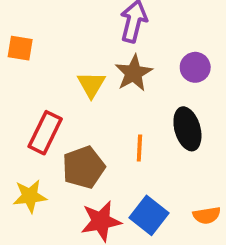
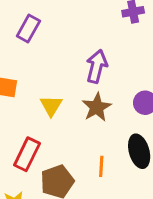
yellow triangle: (91, 85) -> (51, 106), moved

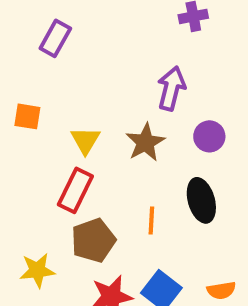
purple arrow: (97, 66) -> (171, 88), moved
red rectangle: (27, 154) -> (75, 190), moved

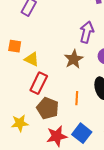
yellow triangle: (85, 140) -> (32, 59), moved, turned -35
brown pentagon: (93, 240) -> (48, 108), turned -30

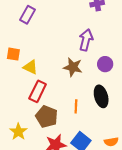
brown star: (74, 59) -> (73, 67), turned -30
yellow star: (20, 123) -> (18, 132), turned -30

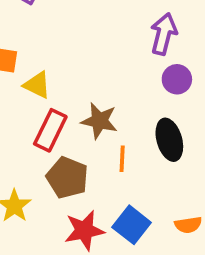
purple arrow: (86, 40) -> (164, 34), moved
brown star: (73, 67) -> (99, 121), moved

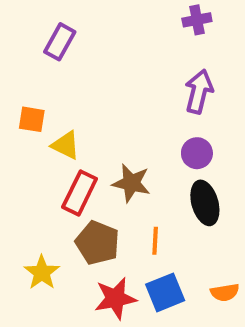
purple circle: (177, 79) -> (197, 153), moved
orange line: (122, 159) -> (155, 241), moved
blue square: (132, 225) -> (165, 292), turned 30

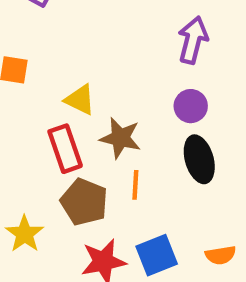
yellow triangle: (66, 145) -> (80, 100), moved
red rectangle: (80, 193) -> (65, 149), turned -45
orange line: (155, 241) -> (135, 185), moved

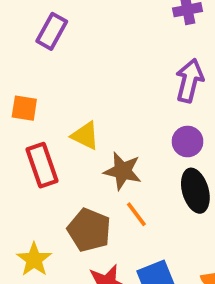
red rectangle: (65, 149) -> (42, 165), moved
orange line: (135, 185) -> (136, 214), turned -40

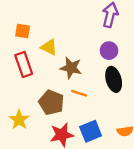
orange square: (24, 108) -> (23, 31), moved
orange line: (136, 214) -> (79, 93), turned -35

